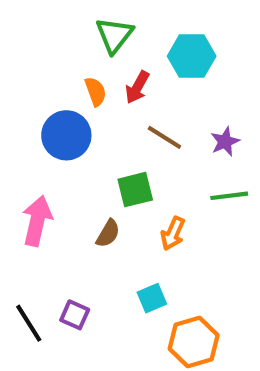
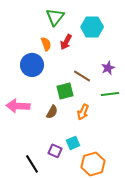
brown line: (164, 137) -> (82, 76), moved
pink arrow: (37, 221) -> (18, 106), turned -100
purple square: (75, 315) -> (55, 151), moved
black line: (29, 323) -> (32, 164), moved

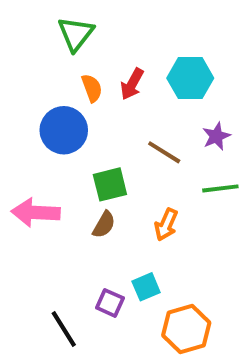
green triangle: (55, 17) -> (76, 34), moved
cyan hexagon: (92, 27) -> (190, 78), moved
green square: (65, 91) -> (110, 184), moved

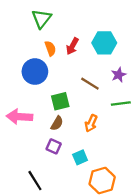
purple square: (110, 303) -> (54, 146), moved

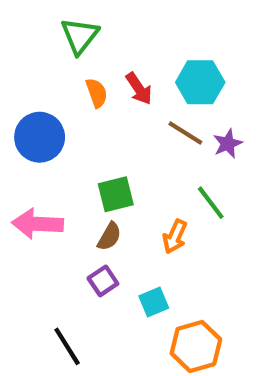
red arrow: (72, 46) -> (139, 89), turned -63
blue circle: (35, 72) -> (40, 137), moved
brown line: (90, 84) -> (185, 133), moved
green line: (121, 103) -> (211, 203), moved, turned 60
purple square: (54, 146) -> (103, 281), turned 32

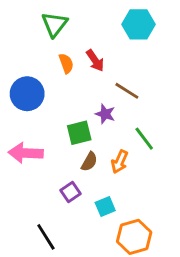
cyan hexagon: (200, 82) -> (138, 24), moved
purple star: (228, 144) -> (105, 114), moved, turned -30
brown semicircle: (109, 237) -> (89, 162), moved

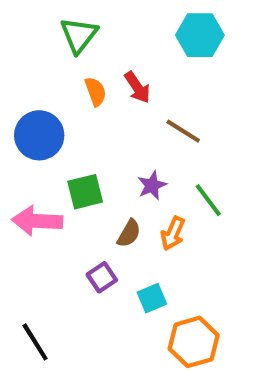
purple star: (105, 114) -> (152, 185), moved, turned 30
green square: (79, 133) -> (85, 192), moved
black line: (46, 237) -> (35, 342), moved

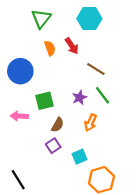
cyan hexagon: (200, 35) -> (89, 19), moved
green line: (208, 200) -> (103, 95), moved
pink arrow: (37, 221) -> (19, 116), size x0.7
brown semicircle: (129, 233) -> (58, 125), moved

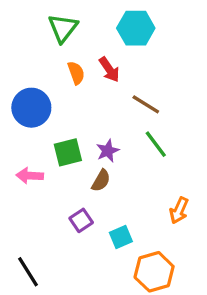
purple star: (80, 97) -> (108, 151), moved
orange arrow: (90, 123) -> (179, 210), moved
brown semicircle: (58, 125) -> (101, 181), moved

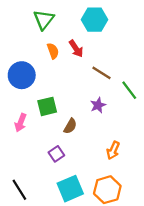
green line: (156, 144) -> (129, 90), moved
purple star: (108, 151) -> (98, 105), moved
pink arrow: (30, 176) -> (21, 123), turned -72
orange arrow: (179, 210) -> (113, 150), moved
cyan square: (121, 237) -> (70, 189), moved, size x1.6

